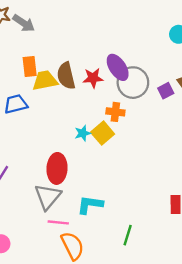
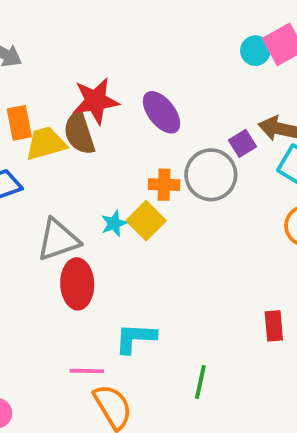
red star: (93, 78) -> (96, 101), moved, size x1.4
gray circle: (133, 83) -> (211, 175), moved
gray triangle: (48, 197) -> (58, 240), moved, turned 36

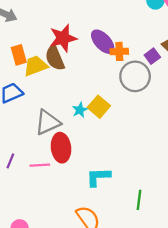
orange cross: (164, 185) -> (119, 51), moved
pink line: (87, 371) -> (40, 165), moved

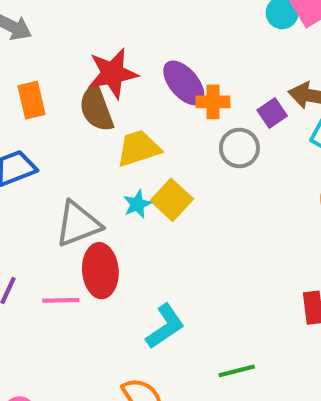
yellow trapezoid: (36, 66) -> (138, 148), moved
gray circle: (135, 76) -> (239, 148), size x0.7
cyan L-shape: (98, 177) -> (165, 326), turned 145
green line: (139, 200) -> (237, 371), turned 66

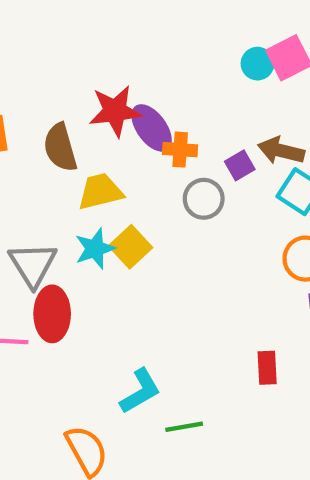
red star: (113, 73) -> (115, 111), moved
cyan star: (137, 204) -> (95, 249), size x1.4
gray triangle: (78, 224) -> (33, 264), turned -45
cyan L-shape: (165, 326) -> (140, 391), moved

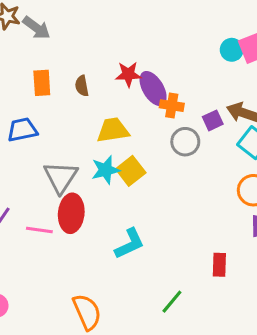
red star: (115, 111) -> (128, 74), size x0.7
brown semicircle: (60, 147) -> (82, 86), moved, size x0.6
cyan L-shape: (140, 391) -> (130, 244), moved
green line: (184, 427) -> (172, 302), moved, turned -45

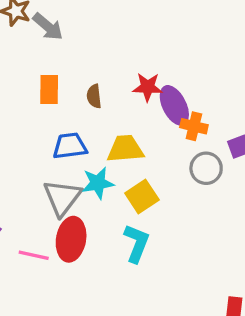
blue trapezoid: (22, 130) -> (70, 146), moved
cyan star: (106, 170) -> (98, 183), moved
cyan L-shape: (130, 244) -> (137, 243), moved, turned -48

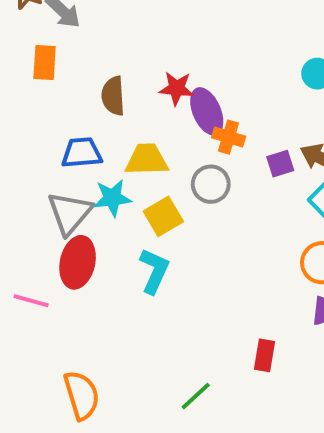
orange rectangle: (49, 89) -> (45, 62), moved
brown semicircle: (94, 96) -> (113, 96), size x1.4
gray circle: (206, 168) -> (211, 184), moved
pink line: (34, 255) -> (31, 301), moved

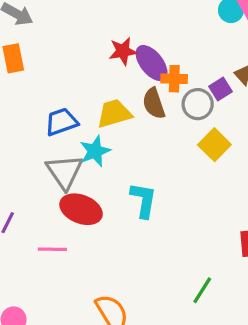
brown semicircle: (113, 96) -> (154, 103), moved
gray circle: (211, 184) -> (198, 104), moved
yellow square: (163, 216) -> (214, 145), moved
red ellipse: (78, 262) -> (81, 209), turned -66

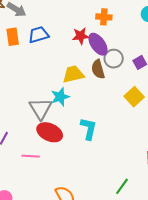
orange cross: (174, 79) -> (104, 17), moved
gray circle: (198, 104) -> (114, 59), moved
blue trapezoid: (61, 122) -> (39, 35), moved

